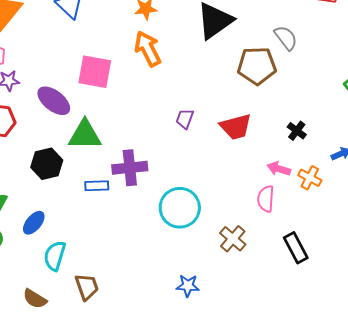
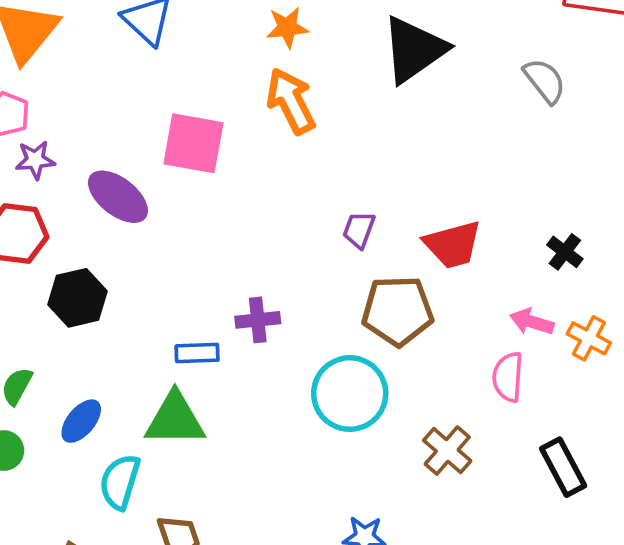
brown pentagon: (257, 66) -> (398, 311), moved
green triangle: (85, 135) -> (175, 419), moved
black hexagon: (47, 164) -> (78, 298), moved
purple cross: (130, 168) -> (258, 320), size x0.7

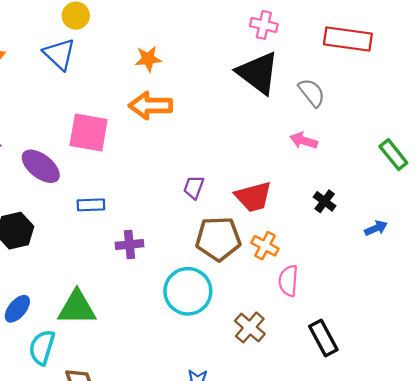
black triangle: (414, 50) -> (258, 73), moved, turned -48
orange arrow: (291, 101) -> (151, 106), turned -63
pink arrow: (532, 322) -> (304, 141), moved
orange cross: (589, 338) -> (265, 246), moved
blue rectangle: (197, 353) -> (91, 205), moved

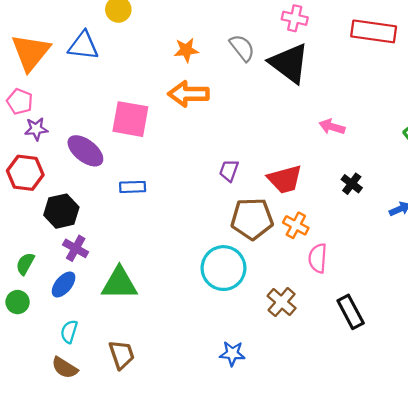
blue triangle: (59, 54) -> (83, 46), moved, turned -36
gray semicircle: (312, 93) -> (242, 48), moved
purple cross: (129, 245) -> (76, 248), moved, turned 35
cyan semicircle: (42, 347) -> (69, 332), moved, size x0.7

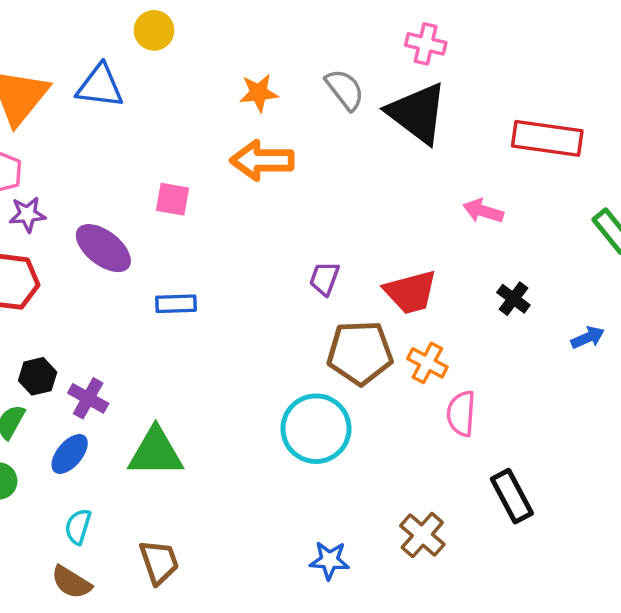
red rectangle: (374, 31) -> (547, 138), moved
pink square: (130, 119) -> (173, 199), size x0.6
black hexagon: (61, 211) -> (38, 376), moved, size x0.7
brown cross: (282, 302) -> (422, 535), moved

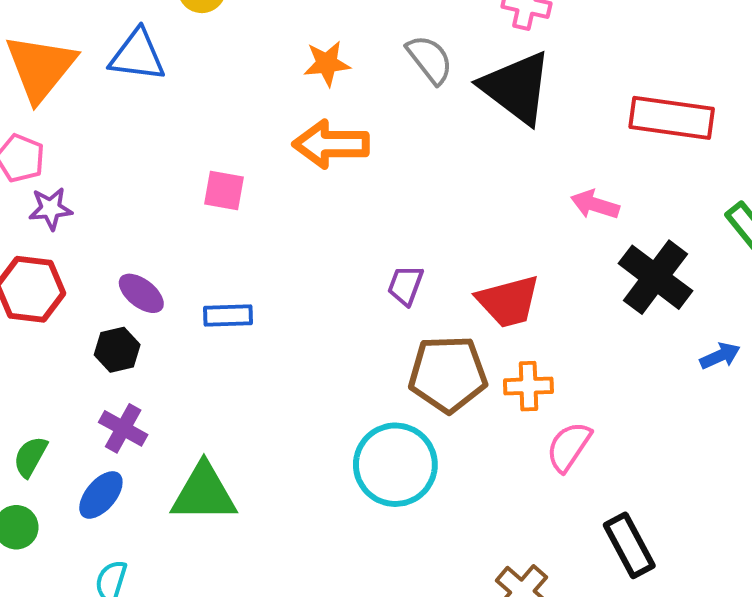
purple ellipse: (103, 248) -> (141, 293), moved, size x0.7
black cross: (513, 299) -> (655, 277), moved, size x1.8
orange cross: (427, 363) -> (528, 386), turned -30
black hexagon: (38, 376) -> (117, 350), moved
pink semicircle: (461, 413) -> (569, 447), turned 30

